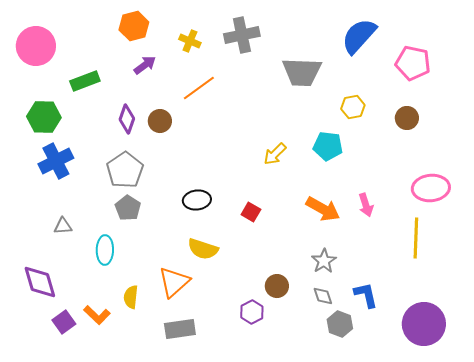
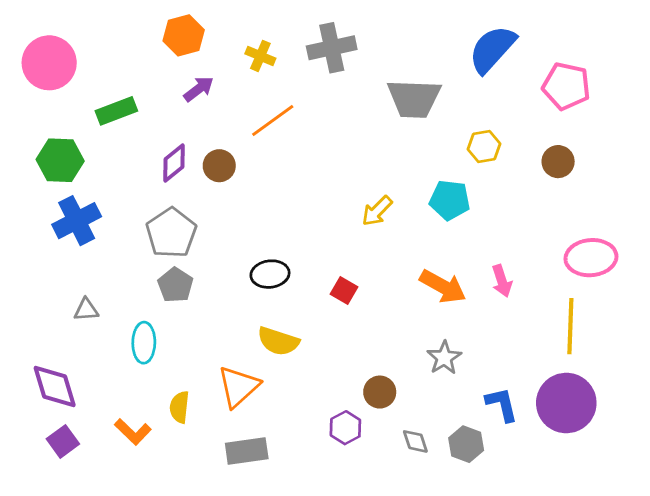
purple diamond: (127, 119) -> (174, 163), turned 32
gray diamond: (323, 296) -> (415, 441), moved
purple square: (64, 322) -> (63, 441), moved
purple circle: (424, 324) -> (566, 403), moved

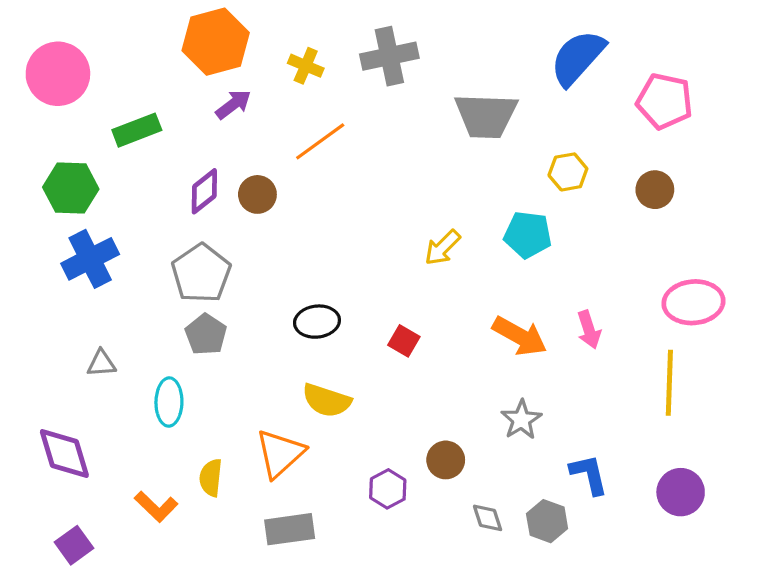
orange hexagon: (184, 35) -> (216, 42), size x1.4
purple circle: (566, 403) -> (681, 492), moved, size x0.7
purple hexagon: (345, 428) -> (388, 489), moved
purple square: (63, 441) -> (74, 545), moved

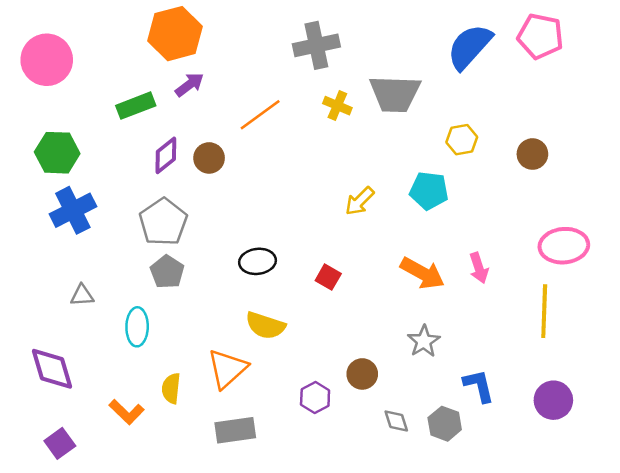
yellow cross: (306, 66) -> (337, 106), moved
pink pentagon: (665, 101) -> (540, 36), moved
green rectangle: (137, 130) -> (136, 106), moved

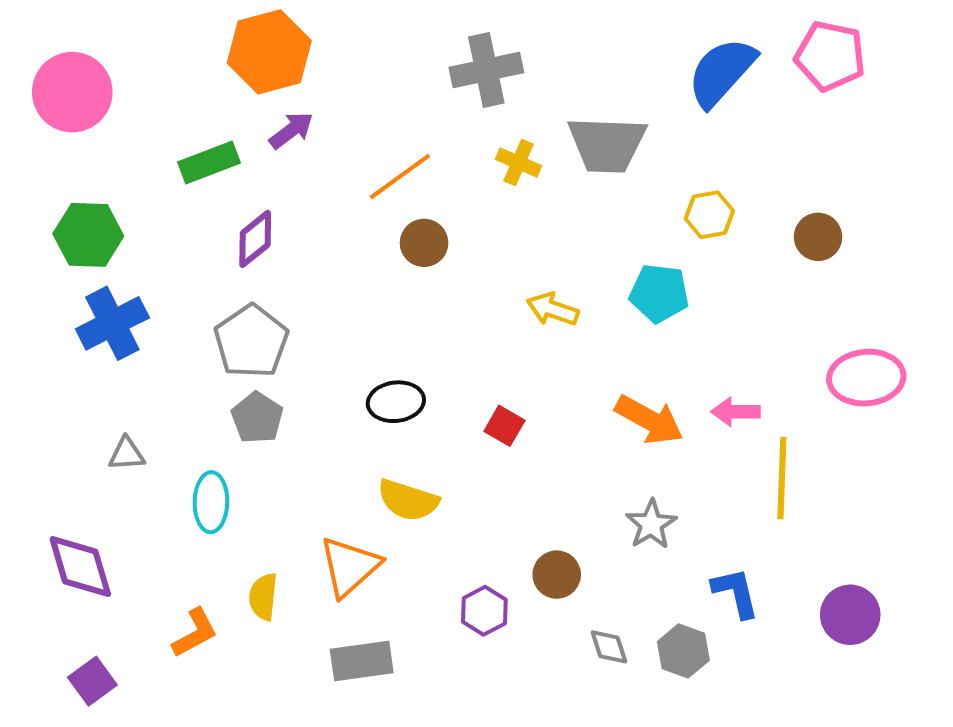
brown circle: (209, 158) -> (424, 243), moved
yellow arrow: (360, 201) -> (553, 309), turned 64
pink arrow: (479, 268) -> (736, 412), turned 108
yellow line: (544, 311) -> (782, 478), moved
orange L-shape: (127, 412) -> (195, 633), turned -72

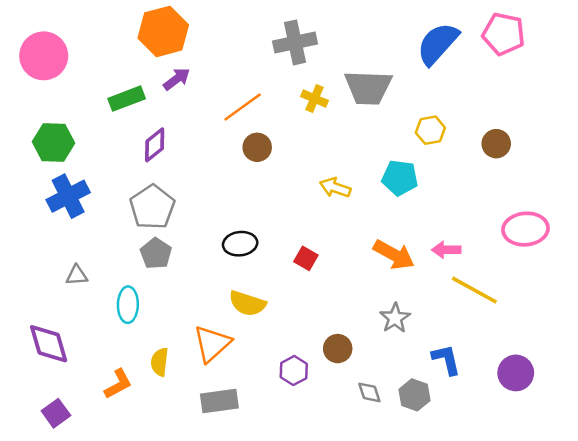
yellow line: (782, 478) -> (474, 290), turned -63

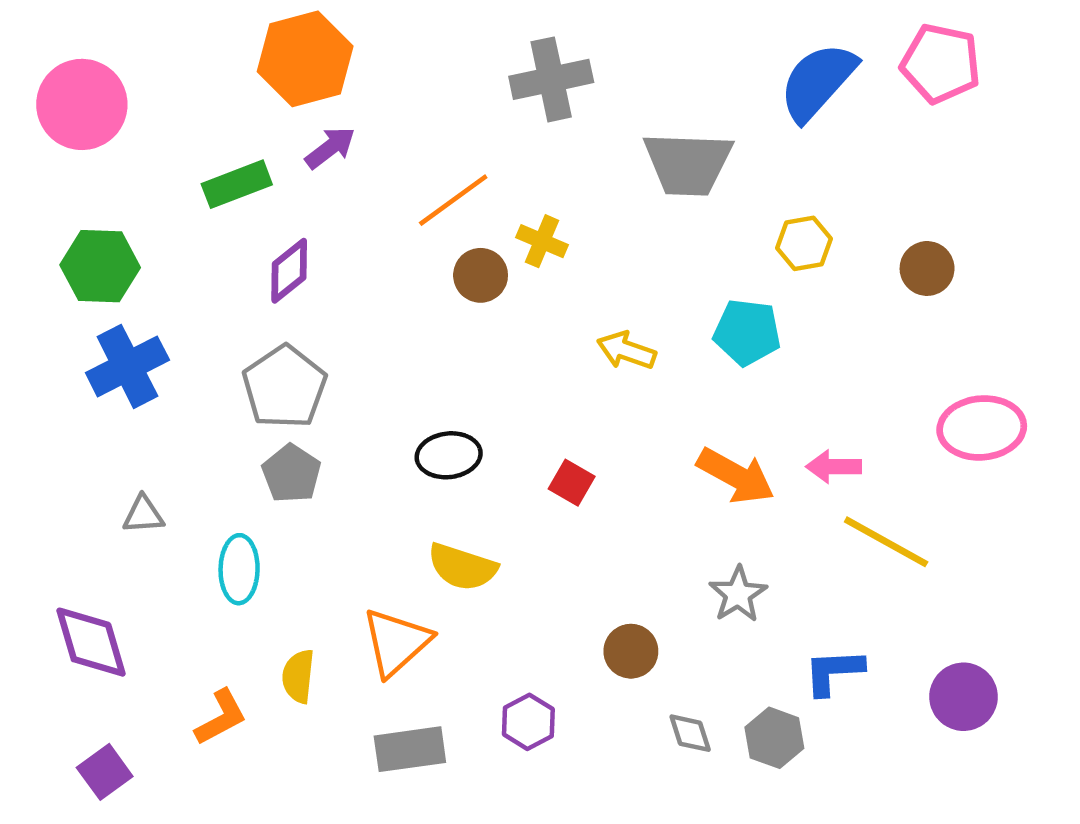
yellow cross: (314, 99) -> (542, 241), moved
blue L-shape: (446, 360) -> (834, 672), turned -80
purple hexagon: (294, 371) -> (528, 722), moved

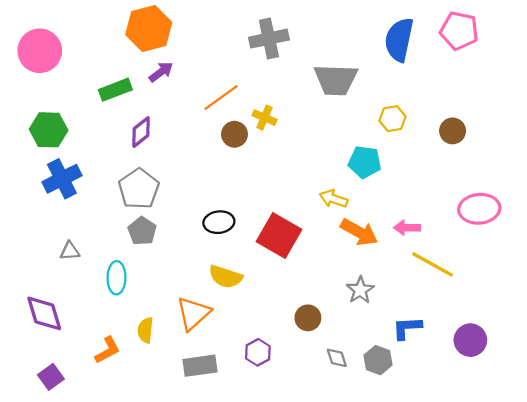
blue semicircle: (818, 82) -> (399, 40), turned -30
yellow arrow: (626, 350) -> (333, 199), moved
red square: (572, 483) -> (279, 235), size x2.0

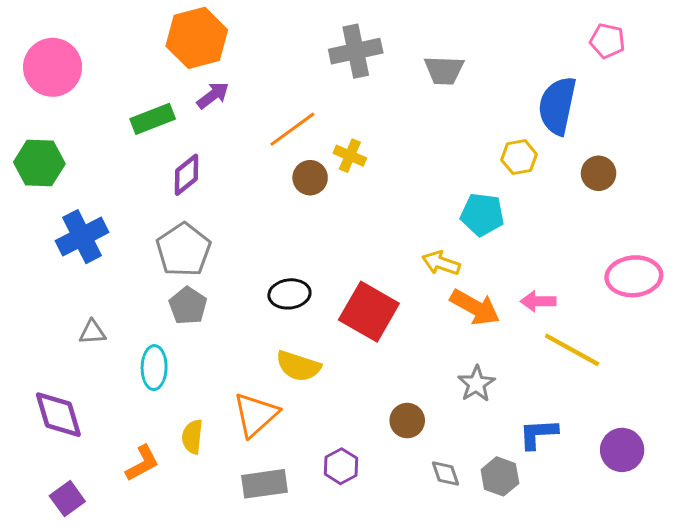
pink pentagon: (459, 31) -> (607, 41), size x0.7
blue semicircle: (399, 40) -> (557, 106), moved
gray trapezoid: (336, 80) -> (444, 70), moved, size x0.7
green hexagon: (49, 130) -> (39, 163), moved

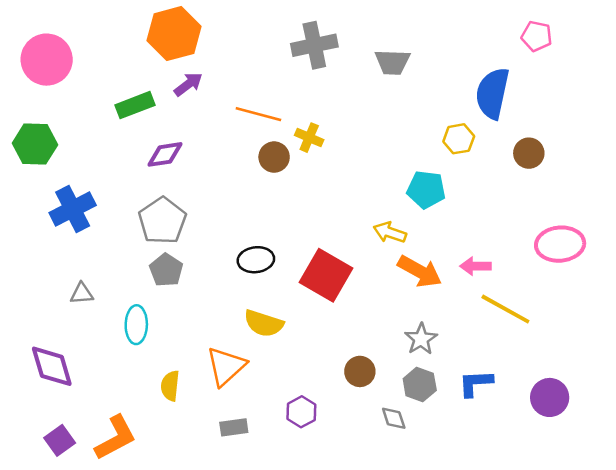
orange line: (292, 129) -> (258, 114), turned 51
purple diamond: (186, 175) -> (165, 154), turned 30
orange L-shape: (142, 463) -> (115, 438), moved, size x1.4
gray hexagon: (500, 476) -> (420, 384), moved
gray rectangle: (264, 484) -> (234, 427), size x0.7

